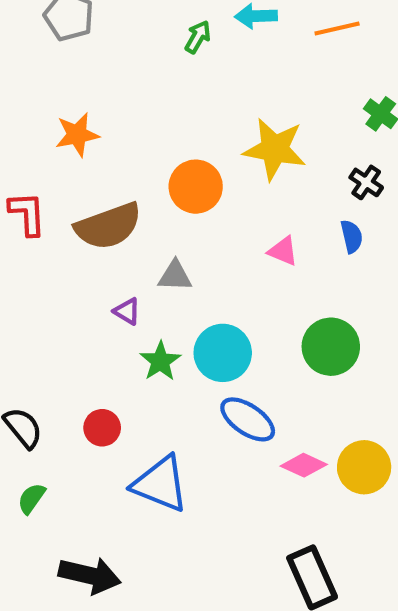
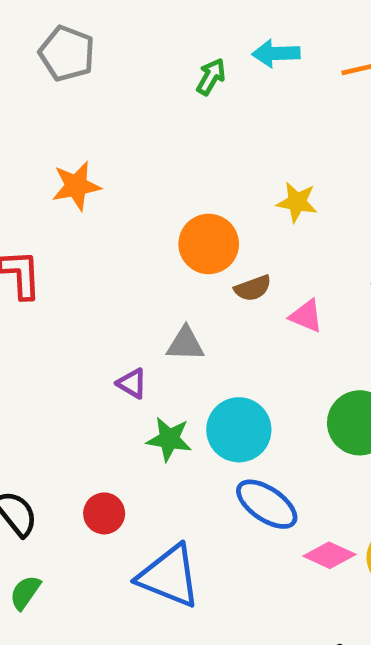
yellow star: (275, 149) -> (297, 202), size x0.6
brown semicircle: (108, 226) -> (253, 288), moved, size x0.5
green star: (160, 361) -> (169, 439), turned -30

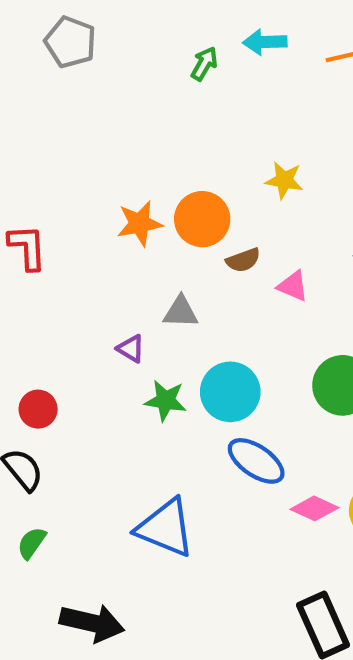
orange star: (76, 186) -> (140, 223), moved
red circle: (104, 513) -> (38, 409), moved

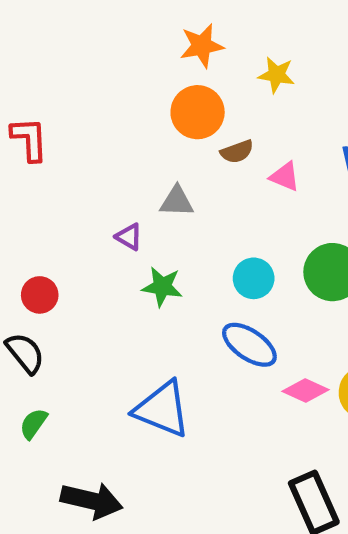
orange star: (140, 223) -> (202, 46), moved
cyan circle: (230, 392) -> (254, 278), moved, size x0.7

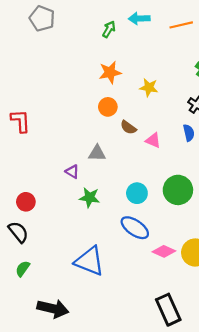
orange circle: (198, 112) -> (108, 107), size x0.7
brown semicircle: (237, 152) -> (128, 127), turned 56

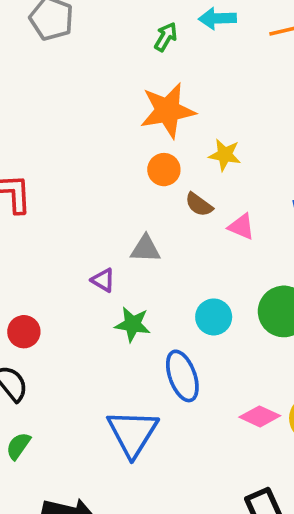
orange star: (110, 72) -> (168, 111), size x1.4
yellow star: (149, 87) -> (225, 155), moved
blue ellipse: (135, 228) -> (182, 376), moved, turned 36
blue triangle: (90, 261) -> (133, 433), turned 40

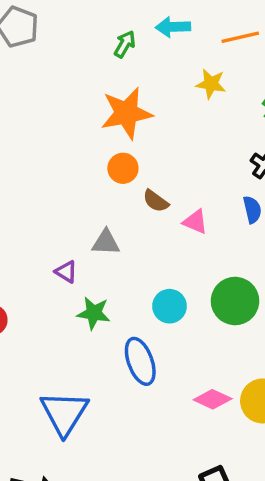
yellow star: (225, 155) -> (211, 84), moved
blue triangle: (133, 433) -> (64, 413), moved

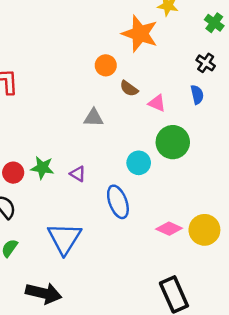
orange star: (126, 113) -> (140, 34), moved, turned 30
purple triangle: (66, 272) -> (78, 174), moved
green circle: (235, 301) -> (173, 142), moved
green star: (94, 313) -> (42, 168), moved

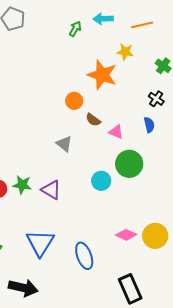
gray triangle: (94, 118) -> (64, 144), turned 36
purple triangle: (78, 174) -> (51, 190), size x1.5
blue ellipse: (118, 202) -> (84, 256), moved

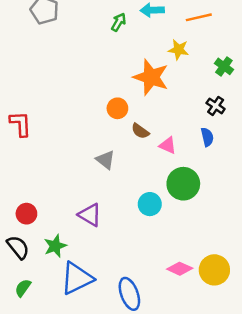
green star: (22, 185) -> (55, 246), moved, turned -30
blue triangle: (40, 243) -> (77, 278), turned 32

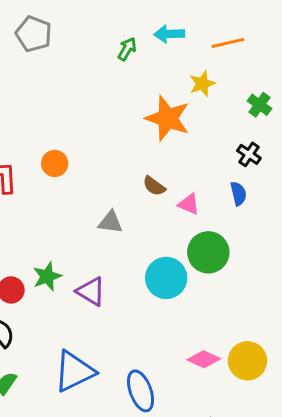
yellow star: (178, 50) -> (202, 84), turned -30
orange circle: (117, 108) -> (55, 163), moved
gray triangle: (105, 160) -> (110, 222), turned -30
cyan circle: (150, 204) -> (166, 278), size x1.4
green star: (55, 246) -> (47, 276), moved

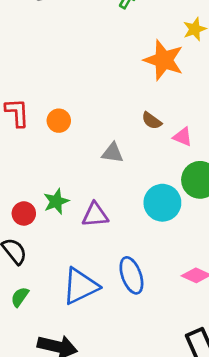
orange circle: (55, 163) -> (59, 121), moved
purple triangle: (91, 291) -> (95, 215), turned -36
blue ellipse: (141, 391) -> (131, 275), moved

